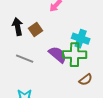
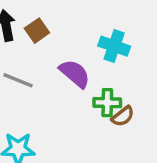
green cross: (75, 55) -> (107, 103), moved, size x0.7

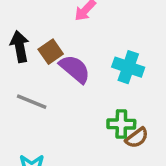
purple semicircle: (75, 73) -> (75, 69), moved

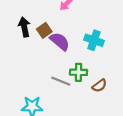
gray line: (32, 102) -> (61, 81), moved
green cross: (121, 124) -> (78, 72), moved

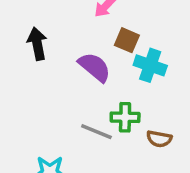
brown square: (44, 30) -> (127, 40), moved, turned -32
brown semicircle: (99, 86) -> (159, 139), turned 48

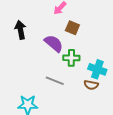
cyan cross: (150, 65) -> (97, 69), moved
green cross: (125, 117) -> (71, 58), moved

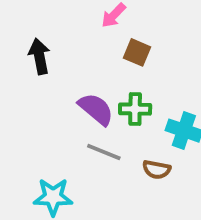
purple semicircle: (54, 43) -> (96, 109), moved
brown semicircle: (91, 85) -> (157, 170), moved

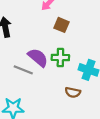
gray line: (104, 152) -> (23, 70), moved

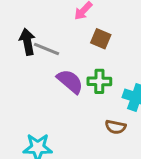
gray line: (23, 70) -> (46, 49), moved

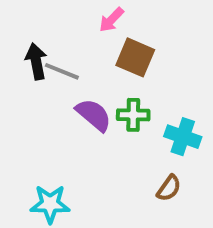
brown square: (101, 39) -> (135, 57), size x1.4
brown semicircle: (116, 127) -> (169, 188), moved, turned -66

